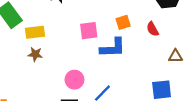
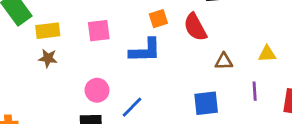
red semicircle: (153, 29) -> (195, 27), size x1.5
pink square: (89, 31) -> (99, 31), moved

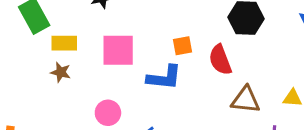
pink square: (99, 31) -> (118, 50), size x1.4
brown triangle: (224, 61) -> (246, 100), size x1.5

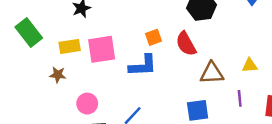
yellow rectangle: (64, 43) -> (70, 46), moved
pink circle: (108, 113) -> (87, 104), moved

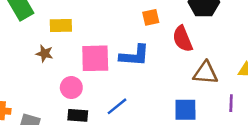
orange square: (153, 37) -> (151, 17), moved
pink square: (102, 49) -> (95, 58), moved

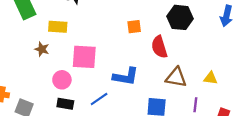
blue L-shape: (134, 56) -> (126, 76), moved

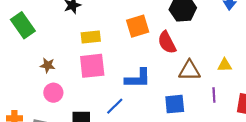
yellow rectangle: (58, 27) -> (91, 37), moved
orange square: (134, 27) -> (138, 26), size x1.5
pink circle: (62, 80) -> (53, 93), moved

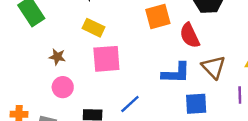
yellow rectangle: (91, 37) -> (94, 28), moved, turned 30
brown triangle: (189, 70) -> (214, 67), turned 45
blue L-shape: (138, 78) -> (176, 73), moved

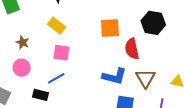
pink square: (106, 59) -> (61, 53), size x0.7
blue line: (130, 104) -> (56, 78), moved

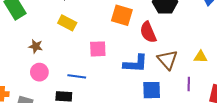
orange square: (110, 28) -> (122, 15), turned 30
pink square: (61, 53) -> (98, 49), moved
blue line: (56, 78) -> (77, 76), turned 48

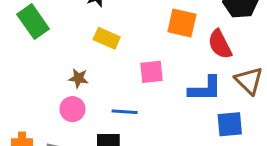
brown star: (36, 46) -> (78, 78), moved

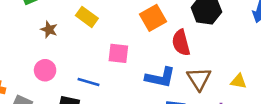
orange square: (182, 23) -> (153, 18), turned 35
brown star: (78, 78) -> (49, 30), moved

